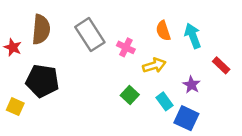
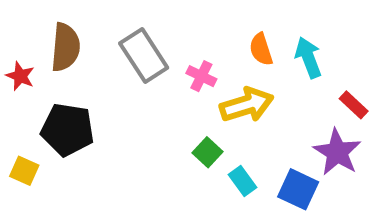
yellow arrow: (154, 65) -> (247, 105), size x1.4
purple star: (192, 85) -> (337, 152), moved, size x1.6
cyan rectangle: (164, 101) -> (243, 181), moved

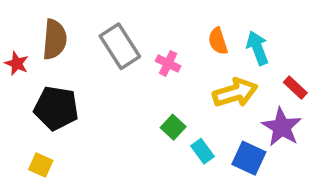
yellow arrow: (247, 105) -> (235, 93), moved
yellow square: (24, 171) -> (41, 165), moved

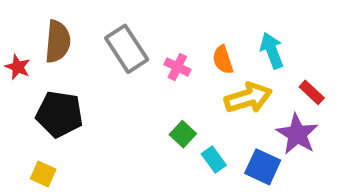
orange semicircle: (218, 41) -> (223, 60), moved

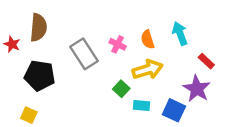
gray rectangle: (127, 49) -> (84, 54), moved
yellow arrow: (248, 98) -> (148, 69), moved
cyan rectangle: (214, 160) -> (142, 105), turned -49

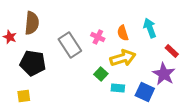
yellow square: (29, 115) -> (24, 96), turned -32

